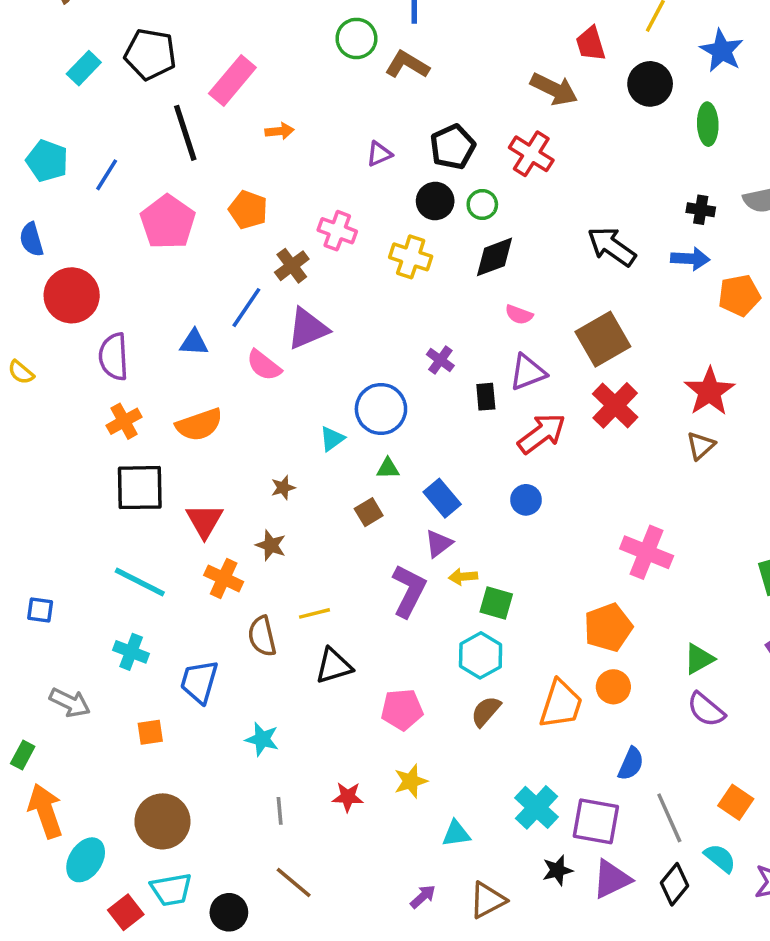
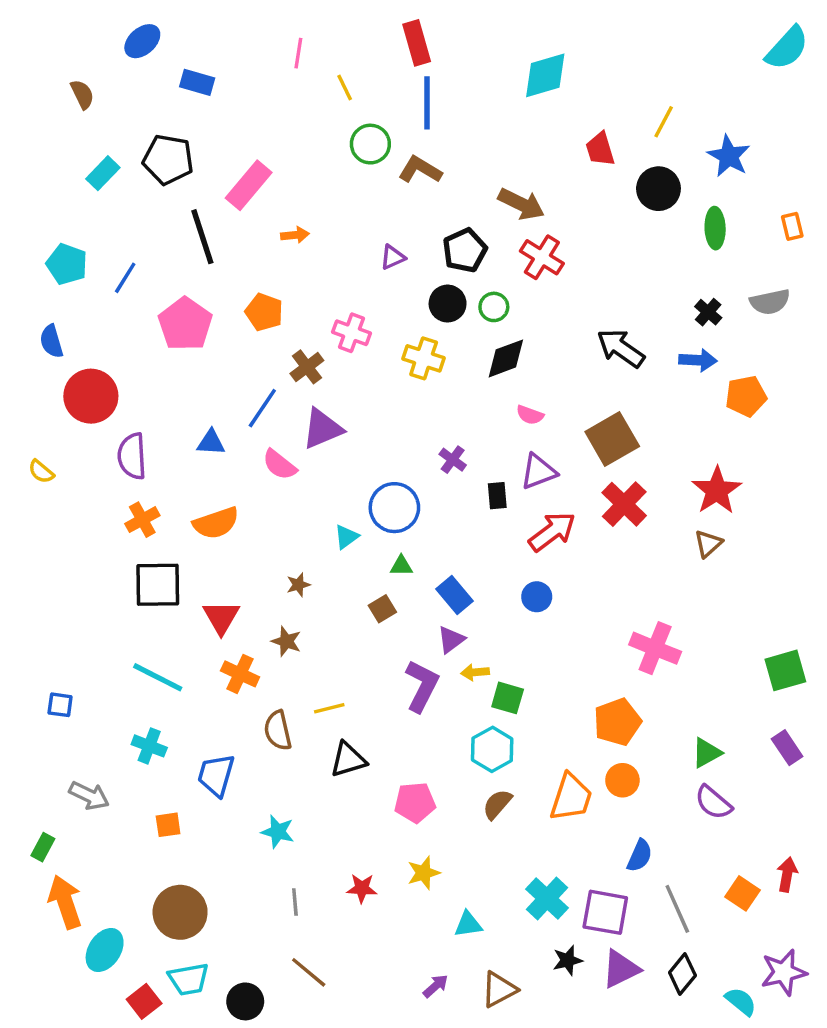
brown arrow: (554, 89) -> (521, 204), moved
black cross: (701, 210) -> (708, 312), turned 32
cyan semicircle: (720, 858) -> (741, 1001), moved

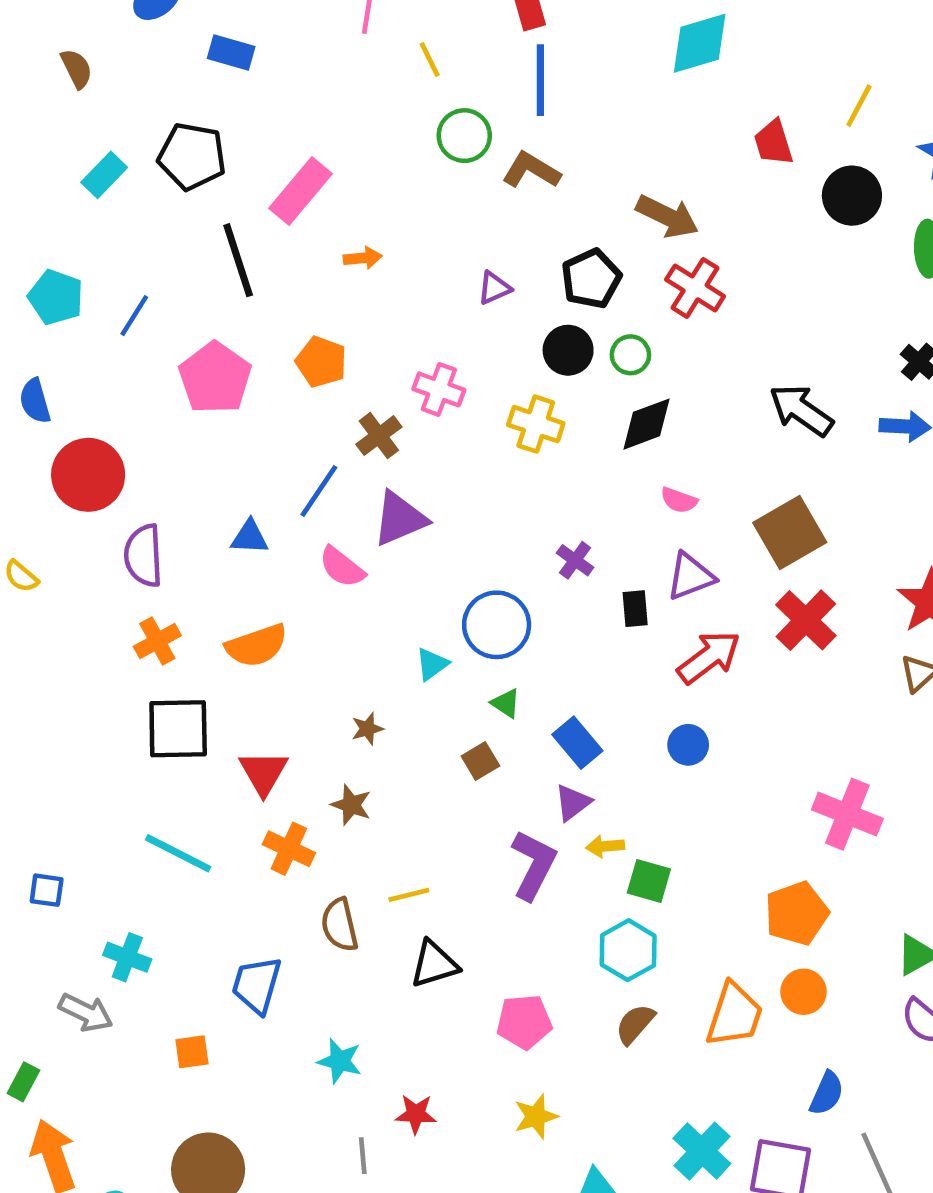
green triangle: (401, 566) -> (506, 703), turned 35
cyan cross: (149, 746) -> (127, 957), moved
red star: (362, 888) -> (416, 1114), moved

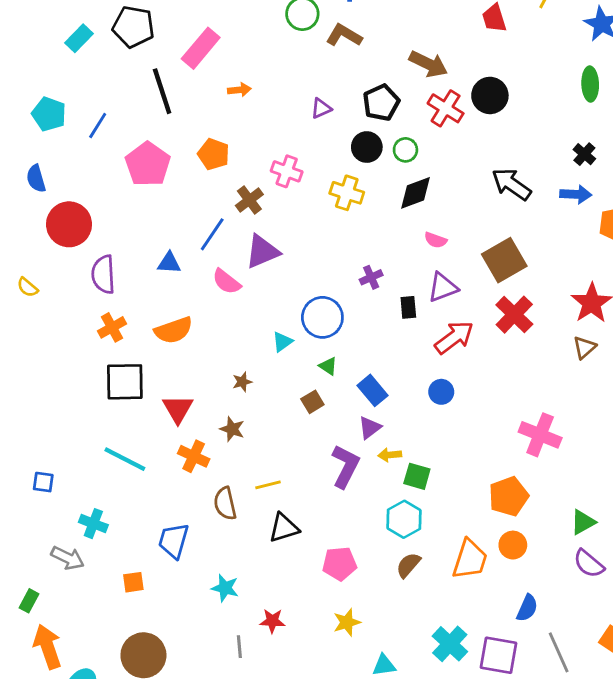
black circle: (852, 196) -> (490, 95), moved
purple cross: (575, 560) -> (371, 277), turned 30

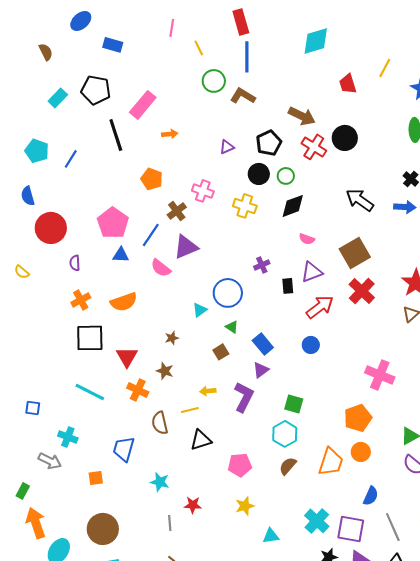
pink pentagon: (148, 164) -> (113, 223), moved
purple semicircle: (103, 274) -> (75, 263), size x0.6
yellow arrow: (390, 455) -> (208, 391), moved

